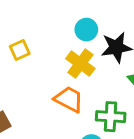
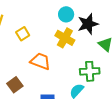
orange trapezoid: (69, 99) -> (40, 61), moved

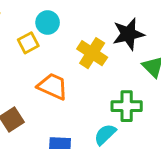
cyan circle: (66, 14) -> (48, 22), moved

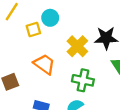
green cross: (127, 106) -> (83, 80), moved

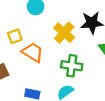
yellow square: (33, 30) -> (15, 36), moved

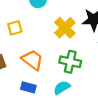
orange trapezoid: (33, 52) -> (33, 60), moved

